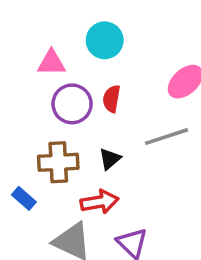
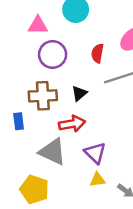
red semicircle: (112, 99) -> (98, 53), moved
blue rectangle: (24, 198) -> (19, 121), turned 42

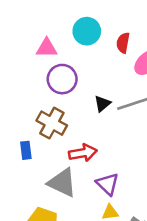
red semicircle: (98, 53) -> (123, 43), moved
black triangle: (79, 93) -> (102, 104), moved
brown cross: (43, 96) -> (52, 123), turned 32

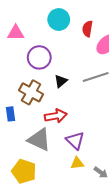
pink triangle: (47, 48) -> (16, 33), moved
black triangle: (102, 104) -> (61, 81), moved

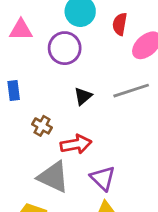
purple circle: (39, 57) -> (65, 48), moved
brown cross: (31, 92) -> (42, 126), moved, size x0.6
blue rectangle: (11, 114) -> (14, 91), moved

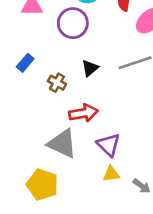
blue rectangle: (14, 91) -> (25, 63), turned 48
brown cross: (42, 126) -> (57, 83), moved

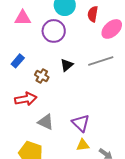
red arrow: (83, 113) -> (26, 99), moved
gray triangle: (62, 144) -> (46, 122), size x0.7

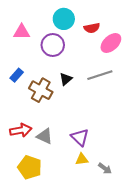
red semicircle: (93, 14) -> (92, 28), turned -112
brown cross: (42, 76) -> (41, 90), size x1.6
red arrow: (26, 99) -> (21, 130), moved

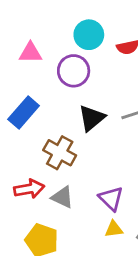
blue rectangle: (17, 75) -> (24, 112), size x1.6
black triangle: (66, 79) -> (92, 118), size x1.5
brown cross: (41, 90) -> (60, 153), moved

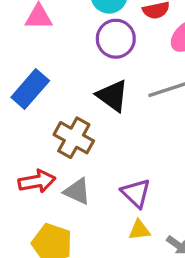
purple circle: (74, 71) -> (116, 39), moved
black triangle: (92, 118) -> (112, 96), turned -44

